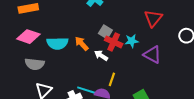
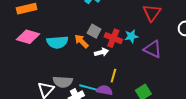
gray square: (105, 32) -> (94, 31), moved
white arrow: (101, 55) -> (101, 52), turned 136
gray semicircle: (35, 64) -> (63, 82), moved

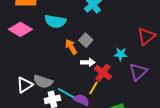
red cross: (113, 38) -> (103, 73), moved
cyan semicircle: (57, 42) -> (55, 21), moved
purple triangle: (153, 49) -> (138, 72), turned 36

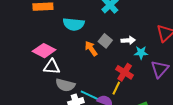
pink diamond: (20, 29) -> (44, 51), moved
white arrow: (88, 62) -> (128, 40), moved
white triangle: (25, 85) -> (52, 67), moved, turned 42

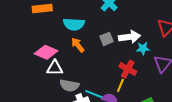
white arrow: (128, 40) -> (129, 37), size x1.5
gray square: (105, 41) -> (107, 39), turned 32
orange arrow: (91, 49) -> (78, 45), moved

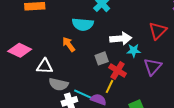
cyan semicircle: (74, 24) -> (83, 24), moved
gray square: (107, 39) -> (102, 58), moved
pink diamond: (46, 52) -> (20, 50), moved

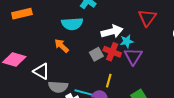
white triangle: (45, 66) -> (41, 71), turned 36
purple triangle: (153, 67) -> (133, 56), moved
red cross: (118, 71) -> (112, 52), moved

